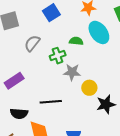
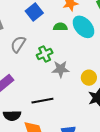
green semicircle: (76, 41) -> (60, 27), moved
yellow circle: (89, 88) -> (89, 78), moved

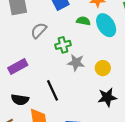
yellow circle: (89, 78) -> (103, 68), moved
black line: (42, 101) -> (53, 90), turned 65

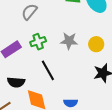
green cross: (63, 45) -> (38, 42), moved

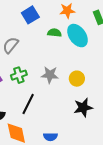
black line: (48, 70) -> (28, 104), turned 55

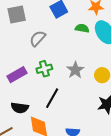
gray star: (50, 75) -> (75, 70), turned 30

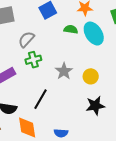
green cross: (44, 69) -> (33, 60), moved

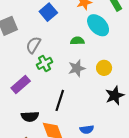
green semicircle: (71, 29) -> (77, 41), moved
gray star: (64, 71) -> (77, 68), turned 30

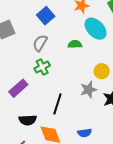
gray semicircle: (33, 45) -> (40, 43), moved
gray star: (77, 68) -> (88, 90), moved

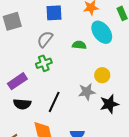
blue square: (46, 16) -> (54, 13), turned 30
black semicircle: (28, 120) -> (22, 104), moved

